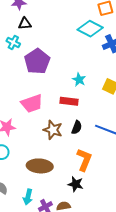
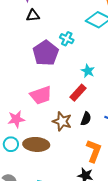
cyan cross: (13, 42) -> (67, 39), moved
red rectangle: (69, 101) -> (78, 93), turned -54
brown ellipse: (40, 166) -> (36, 144), moved

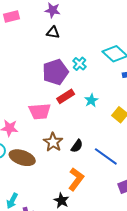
red rectangle: (78, 93) -> (66, 96), moved

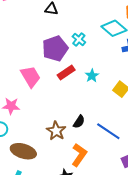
pink trapezoid: (40, 111) -> (31, 77), moved, turned -115
brown star: (53, 142) -> (56, 131), moved
brown ellipse: (22, 158) -> (23, 151), moved

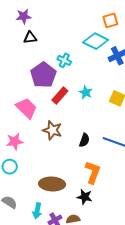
brown star: (56, 131) -> (52, 130), moved
brown ellipse: (23, 151) -> (52, 184), moved

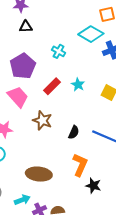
purple pentagon: (43, 75) -> (23, 66), moved
black star: (85, 197) -> (93, 186), moved
cyan arrow: (37, 211) -> (22, 200), turned -126

